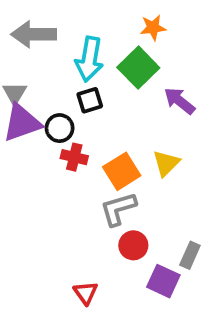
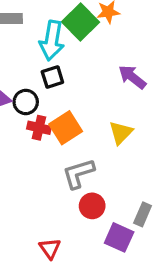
green square: (138, 68) -> (81, 22), moved
orange square: (122, 171) -> (66, 128), moved

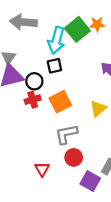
red cross: (39, 128) -> (33, 100), moved, turned -35
red triangle: (50, 248) -> (42, 169), moved

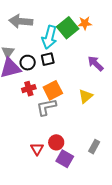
black circle: (34, 81) -> (28, 63), moved
gray L-shape: (66, 134) -> (46, 107), moved
red circle: (74, 157) -> (56, 142), moved
purple square: (90, 181) -> (65, 159), moved

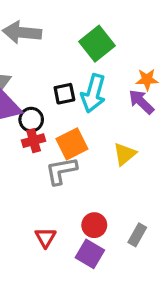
orange star: (85, 23) -> (147, 79), moved
cyan arrow: (49, 37) -> (93, 93), moved
black circle: (28, 63) -> (31, 120), moved
red circle: (56, 142) -> (94, 225), moved

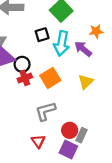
black square: (64, 94) -> (42, 35), moved
purple arrow: (141, 102) -> (83, 49), moved
gray L-shape: (61, 171) -> (45, 111), moved
gray rectangle: (137, 235) -> (82, 135), moved

